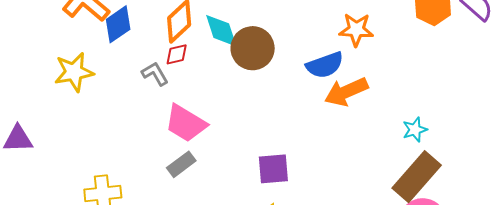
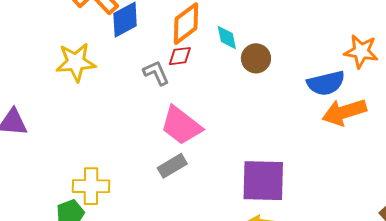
cyan diamond: (221, 31) -> (227, 37), size x0.7
brown circle: (253, 48) -> (256, 58), size x0.7
purple square: (273, 169) -> (263, 181), size x1.4

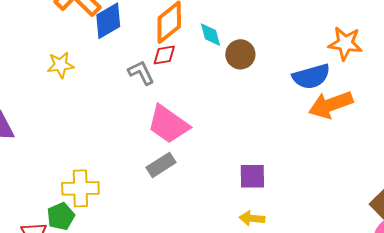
yellow star: (76, 62) -> (61, 65), size x0.7
purple square: (263, 181) -> (252, 176), size x0.6

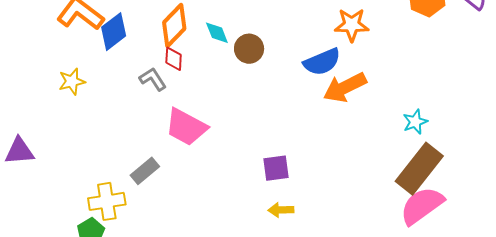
red diamond: (164, 55) -> (174, 59), turned -70
gray rectangle: (161, 165) -> (145, 171), moved

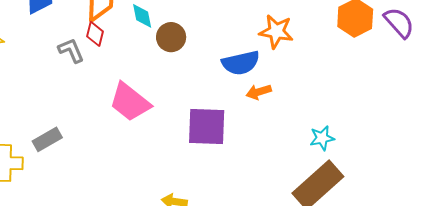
orange arrow: (345, 87) -> (259, 92), size x0.6
pink trapezoid: (186, 127) -> (130, 102), moved
purple square: (276, 168) -> (207, 127), moved, size x1.5

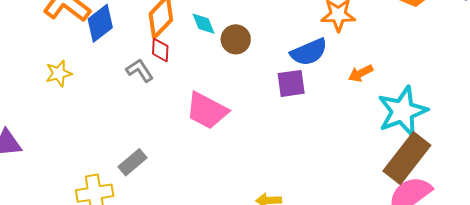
orange arrow: (259, 92) -> (361, 73), moved
purple square: (207, 127) -> (291, 83), moved, size x0.7
cyan star: (322, 138) -> (402, 111), size x2.0

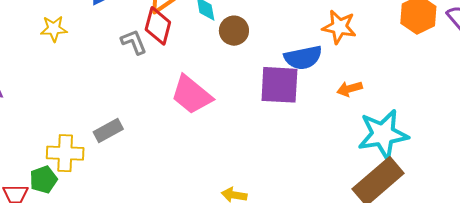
red diamond: (160, 50) -> (158, 26), size x1.5
purple square: (291, 83) -> (279, 85), size x1.4

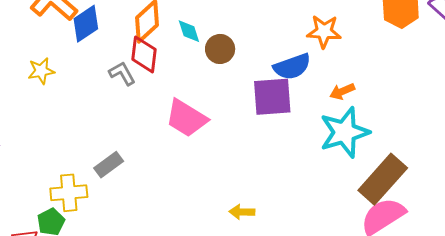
cyan star: (383, 134) -> (344, 132), moved

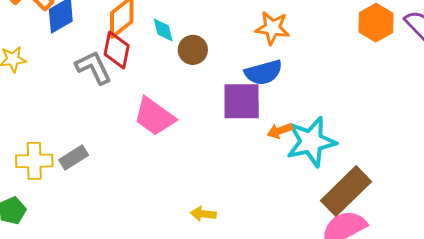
orange star: (324, 31) -> (272, 28), moved
gray L-shape: (122, 74) -> (93, 68), size x1.4
orange arrow: (342, 91) -> (280, 131), moved
yellow cross: (69, 193) -> (34, 161), moved

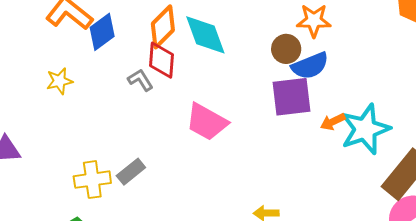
cyan diamond: (163, 30) -> (205, 35), size x1.8
brown circle: (193, 50) -> (286, 49), moved
gray L-shape: (93, 68) -> (141, 80), size x0.7

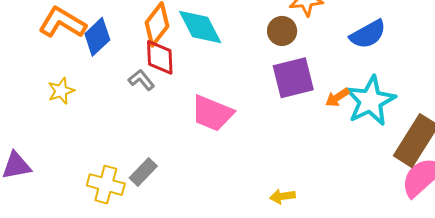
blue semicircle: (310, 66) -> (368, 34), moved
yellow cross: (92, 180) -> (106, 185), turned 30

